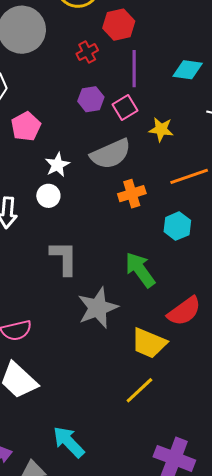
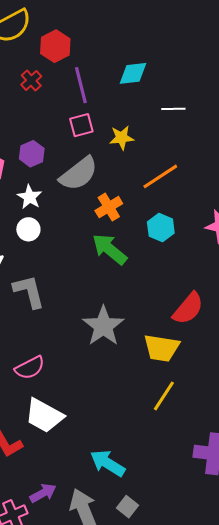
purple hexagon: (91, 99) -> (32, 154), moved
pink square: (125, 108) -> (81, 125), turned 30
gray L-shape: (64, 258) -> (29, 292), moved
green arrow: (140, 270) -> (110, 249), moved

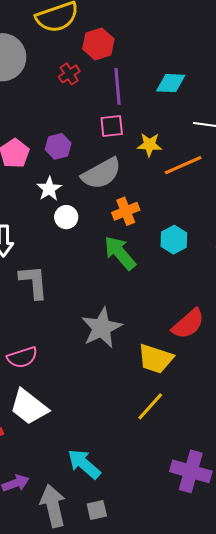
orange line: (160, 176) -> (183, 165), moved
white circle: (28, 229) -> (66, 217), moved
gray square: (127, 507) -> (97, 510), turned 30

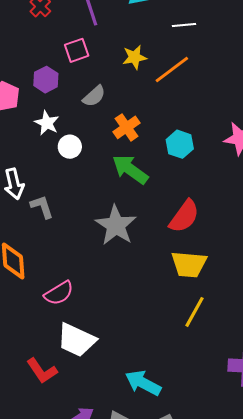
pink square: (112, 126) -> (77, 50), moved
gray semicircle: (101, 173) -> (94, 96), size x0.6
gray L-shape: (34, 282) -> (42, 207), moved, size x0.7
red semicircle: (188, 324) -> (184, 216), moved
gray star: (102, 328) -> (116, 225), moved

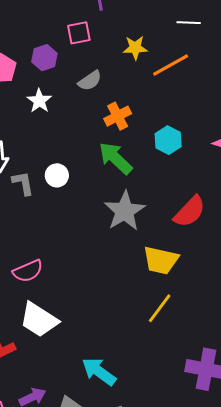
white circle: (70, 147) -> (57, 175), moved
red semicircle: (184, 216) -> (190, 212), moved
gray star: (116, 225) -> (125, 211), moved

